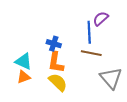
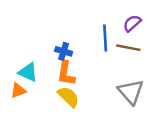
purple semicircle: (101, 19) -> (132, 23), moved
brown line: (91, 53) -> (128, 48), moved
orange triangle: (24, 77) -> (18, 91), moved

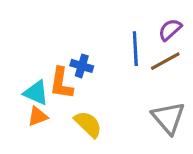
brown line: (128, 48) -> (165, 61), turned -40
orange L-shape: (66, 73) -> (61, 83), moved
orange triangle: (18, 91) -> (38, 116), moved

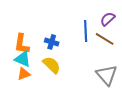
brown line: (165, 61) -> (105, 39), turned 60
orange L-shape: (61, 83) -> (22, 44), moved
yellow semicircle: (88, 124) -> (52, 65), moved

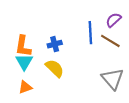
blue cross: (52, 42) -> (55, 44), turned -32
cyan triangle: (23, 59) -> (24, 62), turned 36
orange triangle: (24, 74) -> (25, 87), moved

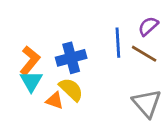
blue cross: (55, 44) -> (71, 58), size x1.5
orange L-shape: (23, 46) -> (30, 61), turned -150
orange triangle: (25, 87) -> (55, 100), moved, turned 40

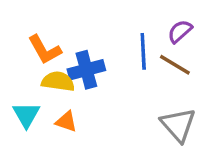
orange L-shape: (30, 61) -> (45, 50), moved, turned 112
cyan triangle: (31, 81) -> (26, 115), moved
yellow semicircle: (71, 89) -> (58, 81), moved, turned -36

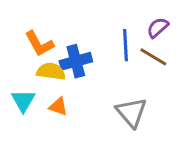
gray triangle: (178, 125) -> (131, 112), moved

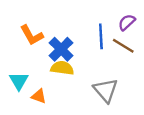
blue cross: (76, 61) -> (61, 49), turned -30
yellow semicircle: (51, 71) -> (62, 68), moved
orange triangle: (58, 107) -> (39, 96), moved

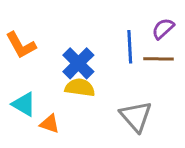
orange L-shape: (32, 35) -> (21, 45), moved
brown line: (123, 46) -> (158, 59), turned -30
cyan triangle: (19, 81) -> (24, 104), turned -30

